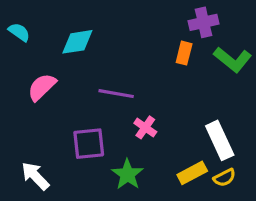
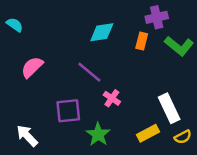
cyan diamond: (77, 42) -> (102, 32), moved
purple line: (116, 94) -> (89, 72), turned 30
yellow semicircle: (225, 178) -> (183, 137), moved

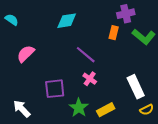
cyan diamond: (102, 32) -> (67, 21), moved
purple line: (89, 72) -> (86, 55), moved
yellow rectangle: (148, 133) -> (106, 110), moved

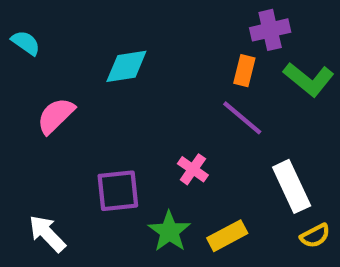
cyan diamond: (67, 21) -> (126, 66), moved
purple line: (86, 55) -> (242, 118), moved

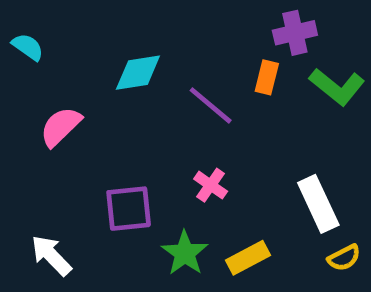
purple line: (242, 118) -> (211, 105), moved

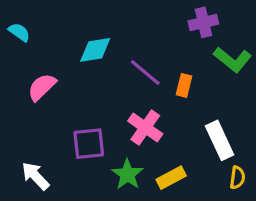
orange rectangle: (267, 77) -> (184, 85), moved
pink cross: (211, 185) -> (145, 127), size x1.5
yellow semicircle: (344, 258) -> (237, 178), turned -55

